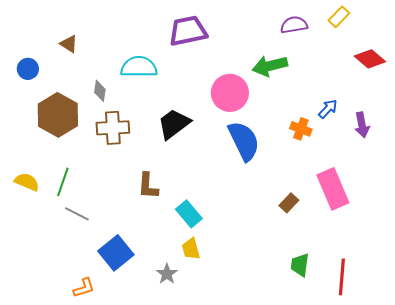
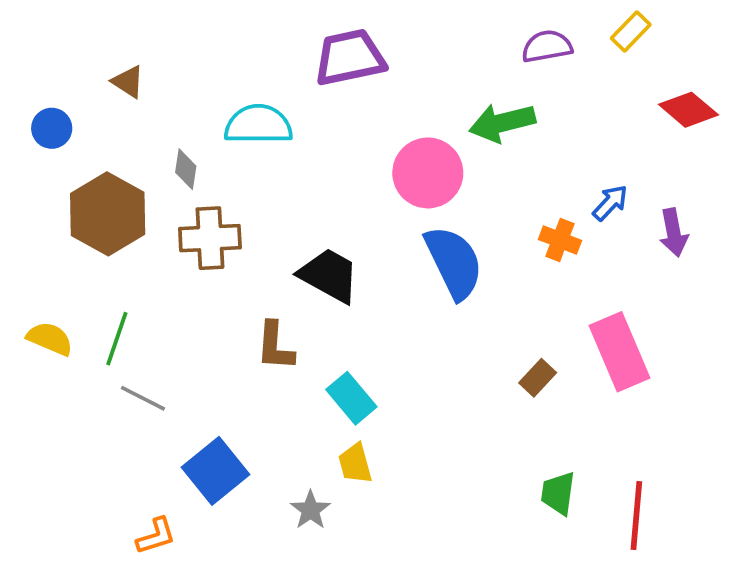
black trapezoid: (174, 124) -> (329, 275), moved, turned 66

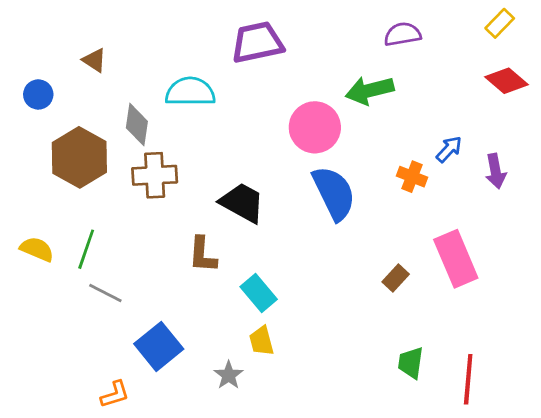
yellow rectangle: (631, 31) -> (500, 23), moved
gray diamond: (186, 169) -> (137, 125), size x1.4

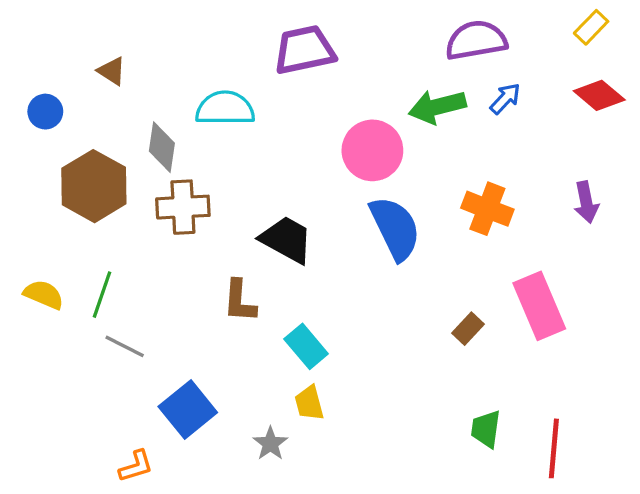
purple semicircle: (402, 34) -> (476, 40), size x1.4
blue arrow: (449, 149) -> (505, 99), moved
orange cross: (412, 177) -> (487, 209), size x1.4

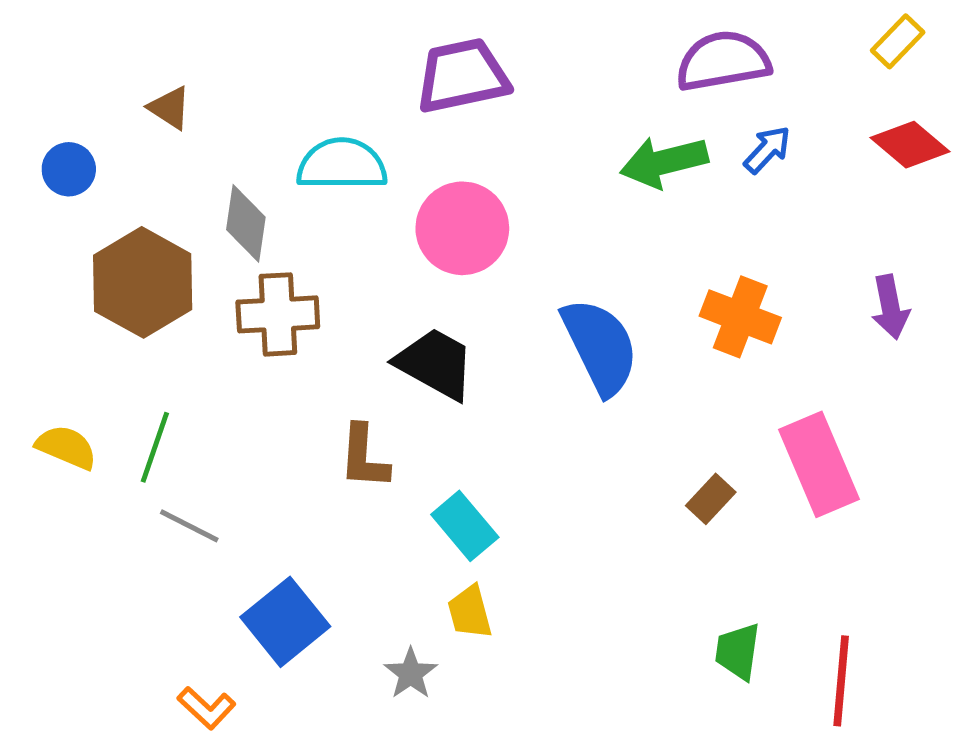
pink circle: (372, 150) -> (462, 228), moved
orange L-shape: (136, 466) -> (207, 708), turned 60

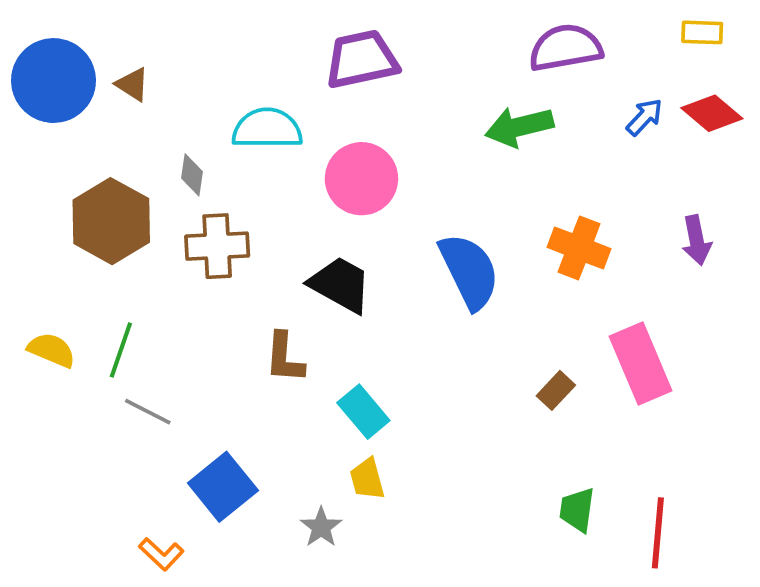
yellow rectangle: (898, 41) -> (702, 32), turned 48
blue arrow: (767, 150) -> (644, 117), moved
blue circle: (69, 169) -> (53, 81), moved, size x2.0
gray diamond: (246, 223) -> (192, 175), size x0.7

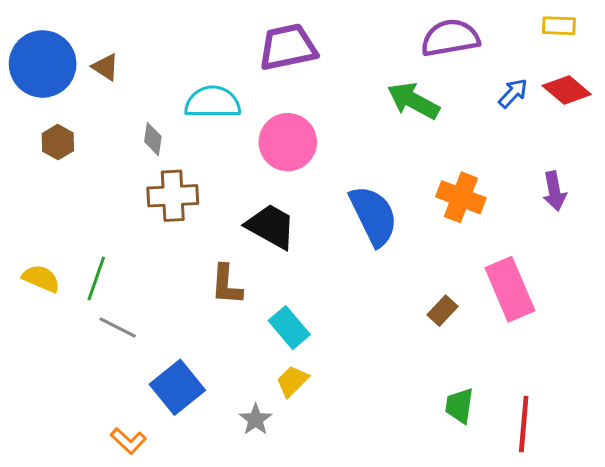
green arrow: (519, 127) -> (413, 101), turned 42
brown hexagon: (111, 221) -> (58, 142), moved, size x0.5
yellow trapezoid: (367, 479) -> (292, 381), turned 60

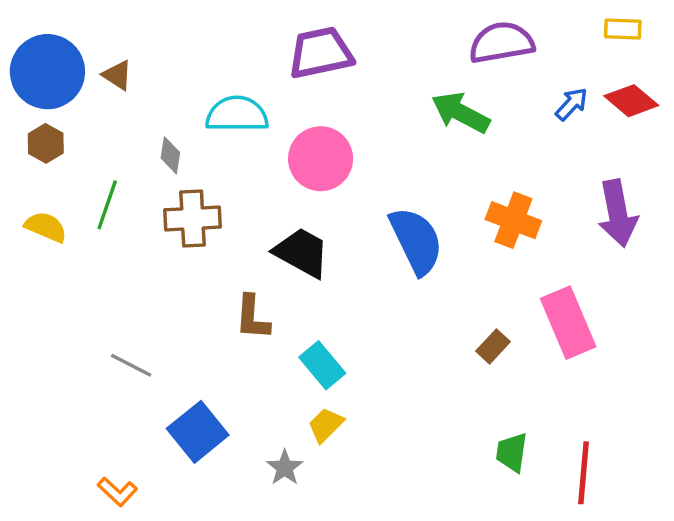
brown hexagon: (58, 142) -> (46, 143), moved
purple arrow: (554, 191) -> (618, 213), size x1.5
yellow semicircle: (41, 278) -> (46, 227), moved
green line: (96, 278) -> (107, 205), moved
orange L-shape: (128, 441) -> (117, 492), moved

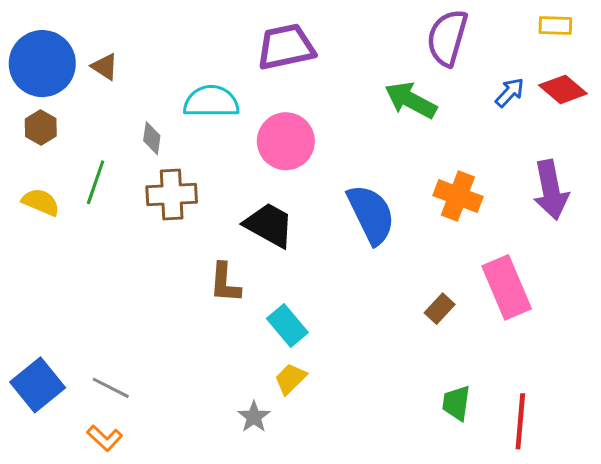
purple semicircle: (502, 43) -> (447, 38), turned -64
gray line: (131, 365) -> (111, 388), moved
blue square: (198, 432) -> (38, 385), moved

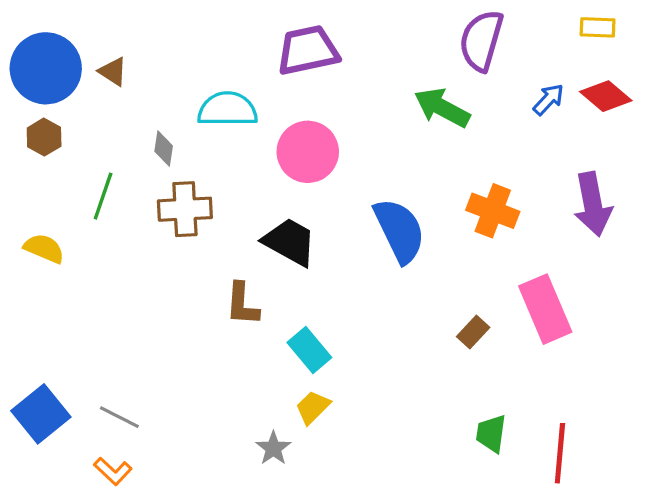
yellow semicircle: (41, 202) -> (44, 248), moved

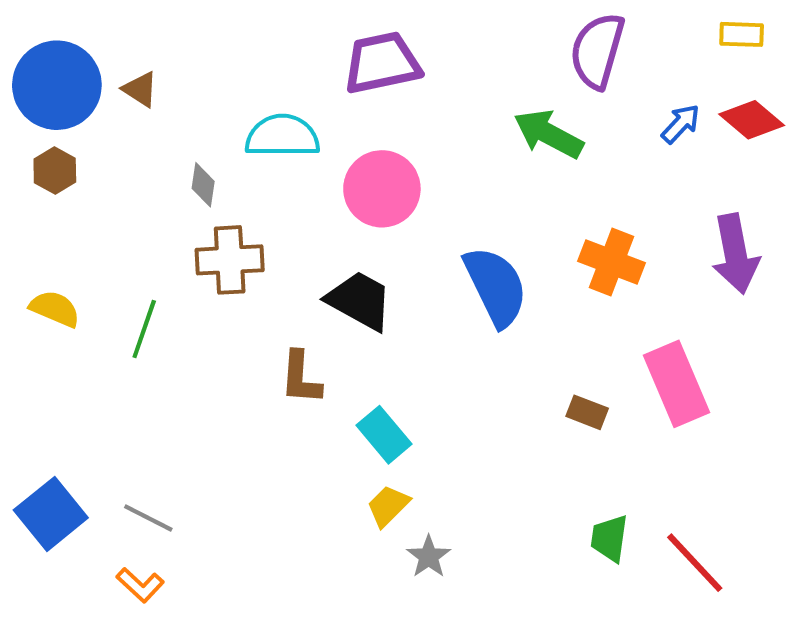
green line: (103, 196) -> (144, 329), moved
brown rectangle: (473, 332) -> (587, 412), turned 68
gray star: (273, 448) -> (429, 557), moved
red line: (560, 453) -> (695, 563), turned -48

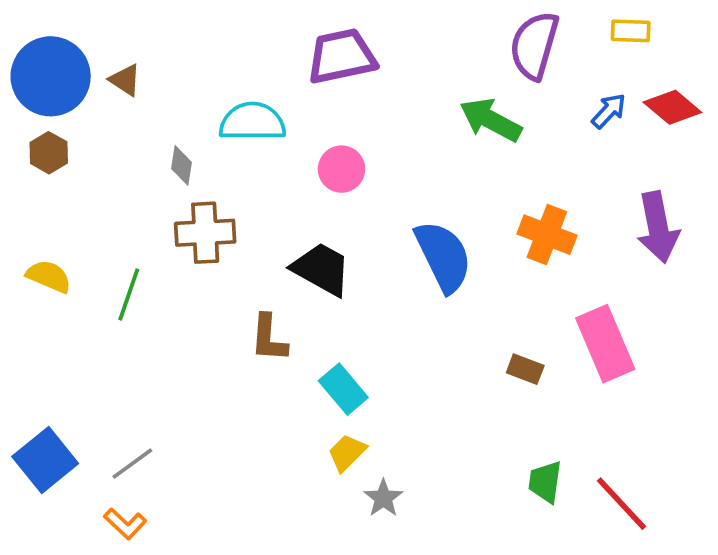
yellow rectangle: (742, 34) -> (631, 31), moved
pink circle: (382, 189) -> (342, 169), size x0.7
gray line: (148, 518) -> (132, 464), turned -63

